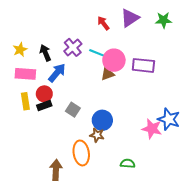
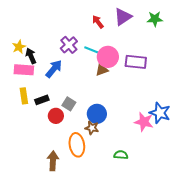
black arrow: (45, 53) -> (31, 56), moved
red circle: (44, 94) -> (56, 116), moved

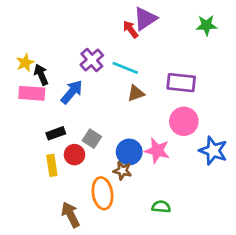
purple triangle: (123, 17) -> (145, 19), moved
pink circle: (108, 57) -> (184, 121), moved
yellow rectangle: (24, 96) -> (52, 165), moved
pink star: (144, 122) -> (157, 151), moved
brown arrow: (53, 161) -> (70, 215), turned -30

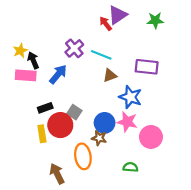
green star: (207, 25) -> (155, 20), moved
pink circle: (184, 121) -> (151, 137), moved
blue star: (213, 151) -> (130, 97), moved
red circle: (74, 155) -> (60, 125), size x1.5

